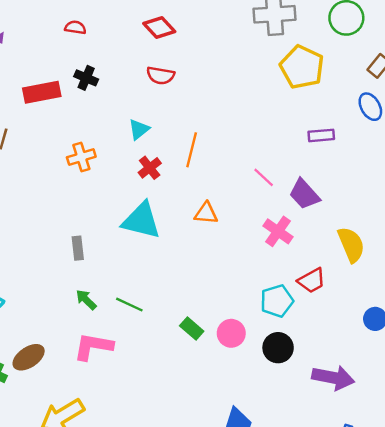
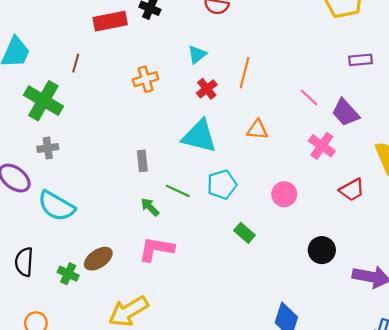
cyan pentagon: (277, 301) -> (222, 184), moved
green line: (129, 305) -> (178, 191), moved
pink circle: (231, 333) -> (284, 194), moved

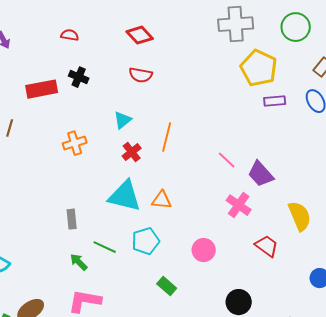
purple rectangle: (361, 60) -> (275, 101), moved
orange triangle: (257, 130) -> (162, 200), moved
red trapezoid: (352, 190) -> (267, 246), turned -115

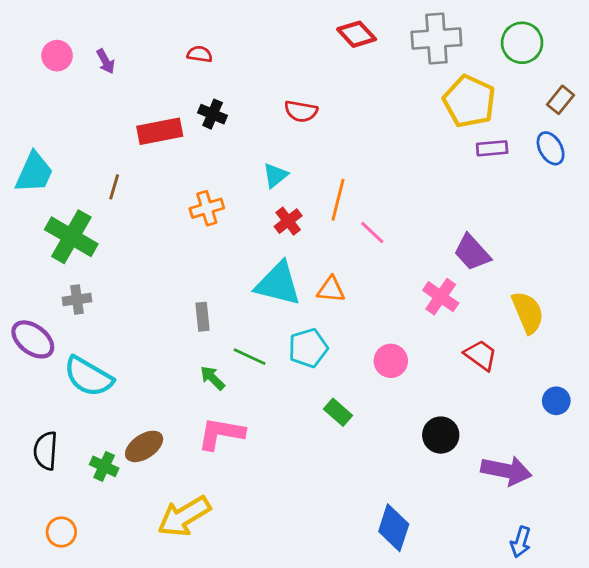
red diamond: (140, 35) -> (357, 34), moved
pink line: (227, 160) -> (372, 232), moved

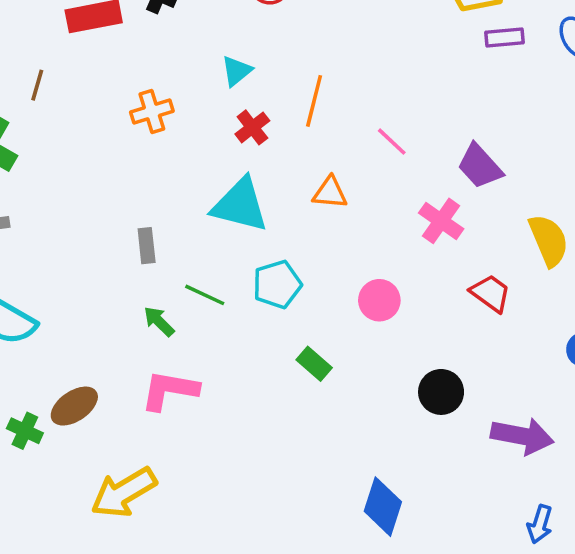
pink line: (372, 232) -> (392, 142), moved
orange triangle: (331, 290) -> (330, 193), moved

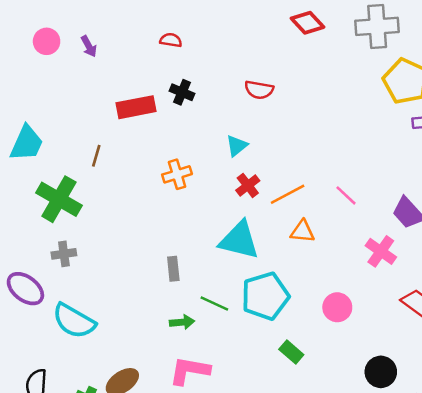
orange line: (314, 101) -> (288, 194), moved, turned 48
cyan pentagon: (277, 284) -> (265, 296), size x1.4
green arrow: (159, 321) -> (182, 322), turned 130

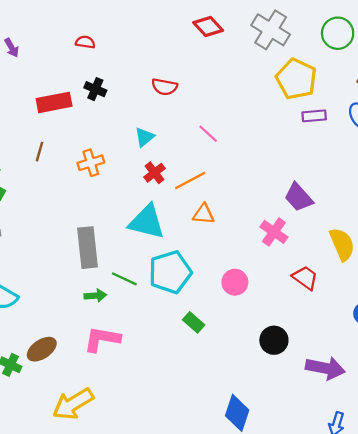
gray cross: (377, 26) -> (271, 30), turned 36
brown line: (96, 156) -> (40, 152), moved
pink line: (346, 195) -> (208, 134), moved
gray rectangle: (173, 269) -> (88, 248), size x1.8

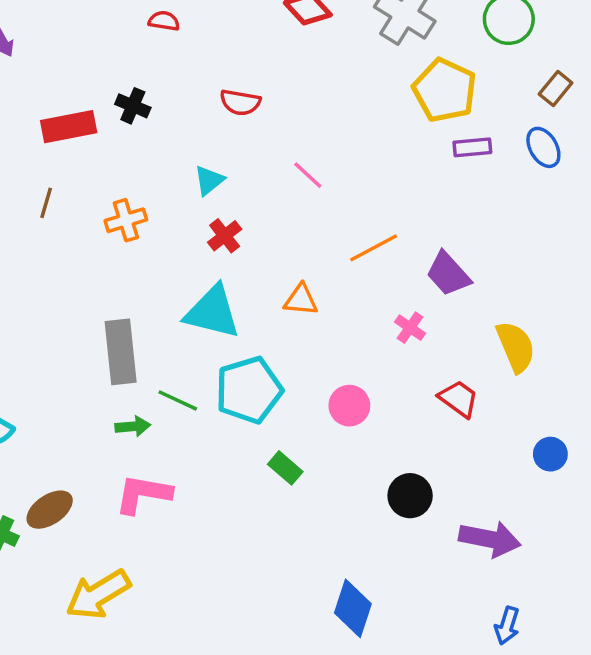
red semicircle: (85, 42) -> (164, 21), moved
orange line: (190, 181) -> (374, 248), moved
pink cross: (274, 232) -> (410, 328), size x0.7

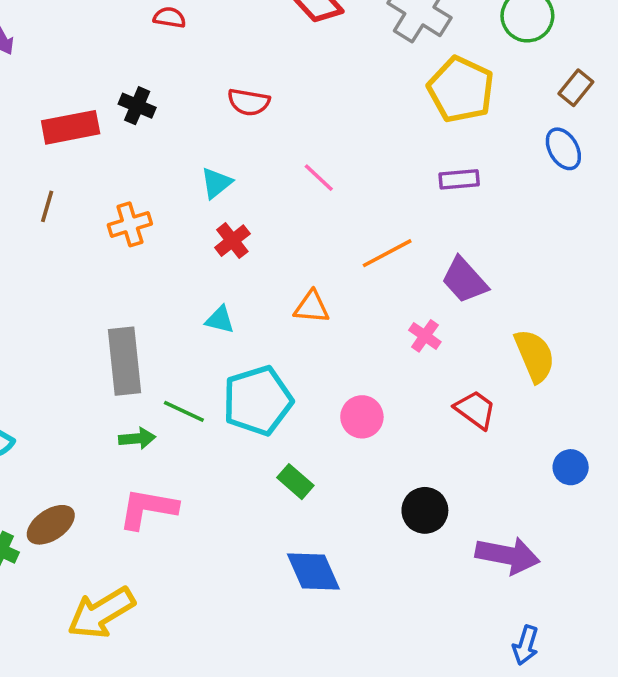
purple rectangle: (472, 147) -> (459, 179), moved
cyan triangle: (212, 312) -> (220, 320), size x0.5
blue diamond: (353, 608) -> (313, 572), moved, turned -42

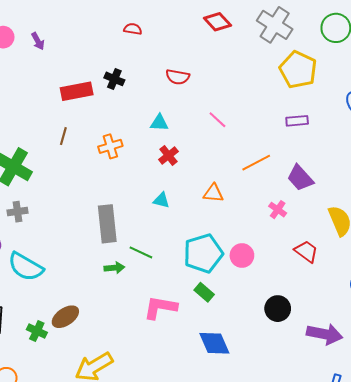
cyan triangle: (216, 183) -> (159, 123), turned 42
cyan pentagon: (258, 401) -> (203, 253), moved
pink L-shape: (148, 509) -> (160, 308), moved

